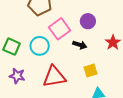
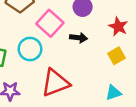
yellow square: (90, 70) -> (117, 56), moved

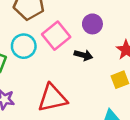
cyan circle: (30, 49) -> (24, 46), moved

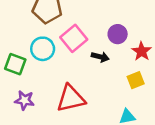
purple circle: (92, 24) -> (118, 34), moved

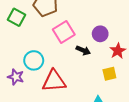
cyan circle: (43, 49) -> (34, 60), moved
green square: (15, 64) -> (17, 17), moved

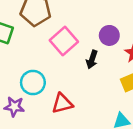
black arrow: (83, 50) -> (92, 59), turned 96
red triangle: (54, 81) -> (62, 104), size x0.7

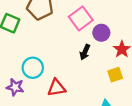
pink square: (64, 41) -> (81, 18), moved

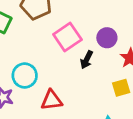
pink square: (81, 18) -> (67, 37), moved

